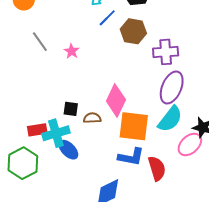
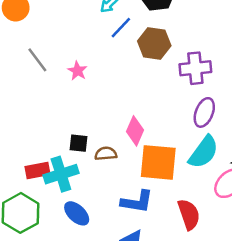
purple ellipse: (172, 87) -> (204, 112), size x0.7
pink diamond: (116, 100) -> (135, 131), size x0.7
blue ellipse: (68, 150) -> (77, 213), moved
blue L-shape: (131, 157) -> (137, 202), moved

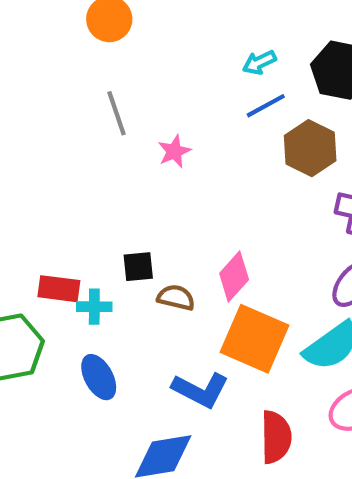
black square: (79, 143) -> (138, 267), turned -30
cyan cross: (61, 174) -> (94, 307), size x0.6

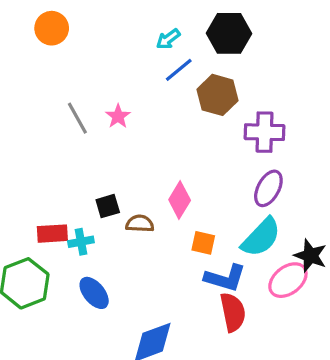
gray line: (117, 113) -> (77, 118), moved
orange square: (254, 339) -> (203, 243), size x0.5
blue L-shape: (200, 390) -> (225, 278), moved

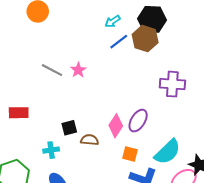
brown hexagon: (217, 95) -> (145, 39), moved
gray line: (77, 118) -> (52, 70), turned -35
purple ellipse: (268, 188) -> (138, 121), moved
red rectangle: (52, 234) -> (19, 113), moved

